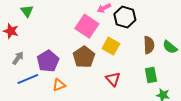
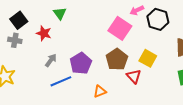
yellow square: (111, 46) -> (148, 58), moved
red triangle: (113, 79) -> (134, 76), moved
orange triangle: (59, 85) -> (100, 91), moved

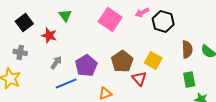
pink square: (120, 28) -> (110, 19), moved
gray cross: (15, 40) -> (20, 52), moved

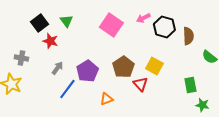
black square: (24, 22) -> (39, 23), moved
brown semicircle: (187, 49) -> (188, 36), moved
blue line: (66, 83) -> (67, 89), turned -30

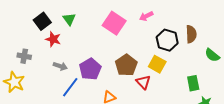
black hexagon: (164, 27) -> (167, 40), moved
gray arrow: (57, 68) -> (60, 66), turned 72

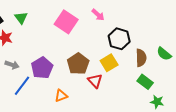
pink arrow: (146, 16) -> (98, 15), turned -112
brown semicircle: (191, 34) -> (141, 58), moved
yellow square: (157, 64) -> (109, 63), turned 30
green rectangle: (193, 83) -> (145, 82), turned -42

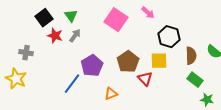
yellow square: (109, 63) -> (159, 61), turned 30
gray arrow: (12, 65) -> (75, 36), moved, turned -72

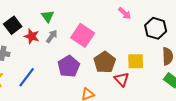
black square: (44, 18) -> (13, 25), moved
pink square: (116, 20) -> (83, 35), moved
black hexagon: (169, 37) -> (156, 28), moved
blue line: (72, 84) -> (27, 77), moved

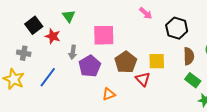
pink square: (83, 35) -> (104, 35), turned -35
gray arrow: (52, 36) -> (73, 52), moved, turned 152

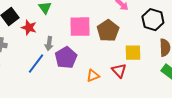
brown pentagon: (126, 62) -> (108, 31), moved
blue line: (48, 77) -> (36, 64), moved
orange triangle: (109, 94) -> (93, 76), moved

